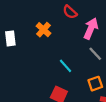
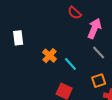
orange cross: (43, 30) -> (50, 56), moved

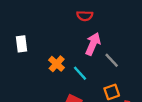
red semicircle: (75, 13) -> (85, 16), turned -40
pink arrow: (94, 28) -> (93, 44), moved

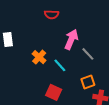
red semicircle: (85, 16) -> (52, 15), moved

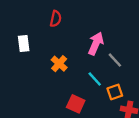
red semicircle: (52, 15) -> (56, 19), moved, turned -80
cyan line: (60, 65) -> (95, 79), moved

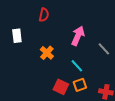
gray line: (115, 60) -> (104, 49), moved
orange square: (115, 92) -> (80, 85), moved

